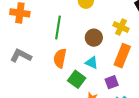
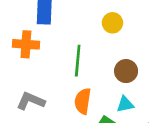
cyan triangle: (92, 63) -> (125, 104), turned -32

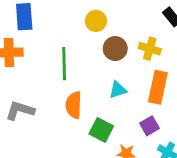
brown circle: (126, 71) -> (115, 49), moved
cyan triangle: (125, 104) -> (118, 90), moved

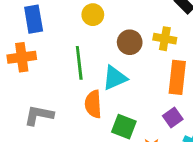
yellow circle: (96, 21) -> (93, 15), moved
cyan triangle: (118, 90) -> (115, 78), moved, size x1.4

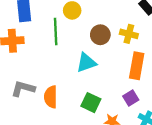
green line: (79, 63) -> (56, 31), moved
orange semicircle: (93, 104) -> (51, 97), moved

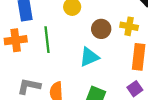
green line: (56, 31) -> (47, 40), moved

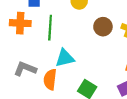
cyan triangle: (89, 57) -> (65, 58), moved

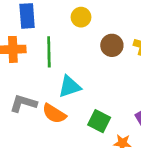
orange semicircle: (50, 79) -> (54, 114), turned -60

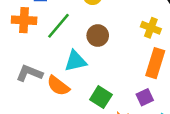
brown circle: (112, 45) -> (98, 36), moved
green line: (49, 52) -> (59, 26), turned 36

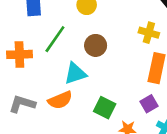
orange cross: (24, 20) -> (19, 54), moved
gray L-shape: (29, 73) -> (22, 104), moved
orange semicircle: (58, 86) -> (60, 100), turned -55

